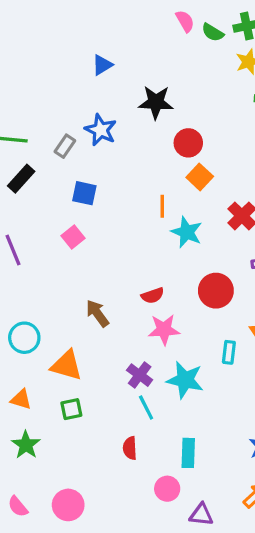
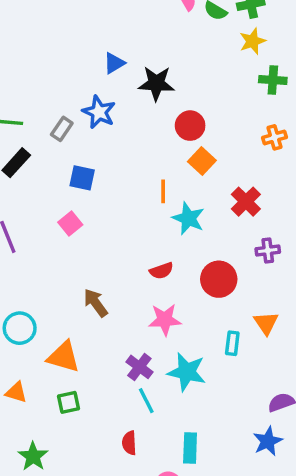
blue triangle: (102, 65) -> (114, 63), moved
red semicircle: (153, 295) -> (161, 271), moved
green star: (26, 445) -> (33, 456), moved

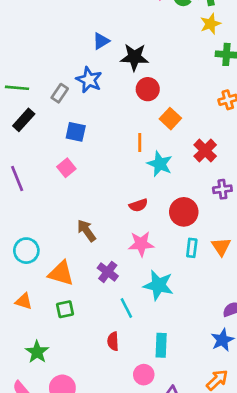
red circle: (190, 126) -> (148, 89), moved
cyan rectangle: (232, 343) -> (192, 248), moved
purple cross: (139, 367) -> (108, 272), moved

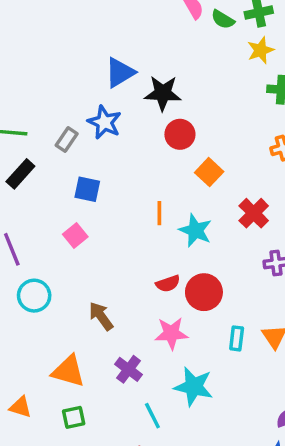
blue triangle: (101, 41) -> (120, 73), size x1.4
orange line: (140, 143) -> (159, 213), moved
red circle: (184, 212) -> (204, 292), moved
cyan circle: (26, 251) -> (34, 296), moved

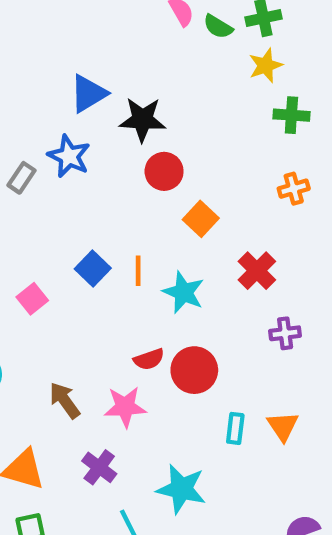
blue square: (87, 189) -> (93, 269), moved, turned 32
pink star: (171, 333) -> (125, 407), moved

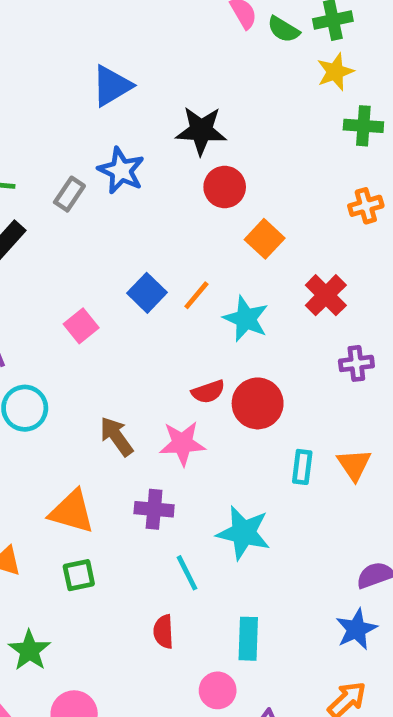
blue triangle: (88, 94) -> (112, 86), moved
orange line: (138, 271) -> (196, 295), turned 40
purple cross: (99, 467) -> (154, 509), turned -32

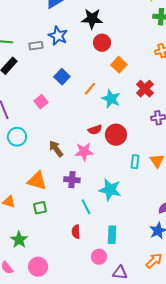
gray rectangle: (69, 194) -> (36, 46), turned 48
blue square: (147, 293) -> (62, 77), moved

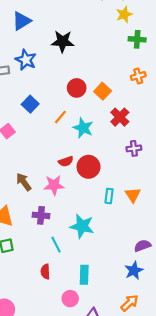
red circle: (102, 43) -> (77, 88), moved
orange square: (119, 65) -> (103, 91), moved

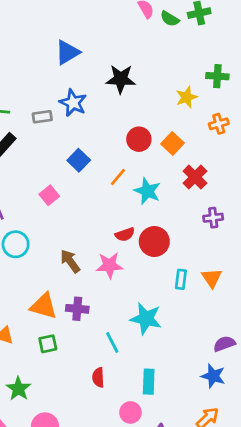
yellow star: (124, 14) -> (187, 97), moved
purple cross: (41, 215) -> (77, 309), moved
blue star: (134, 271) -> (213, 376), turned -30

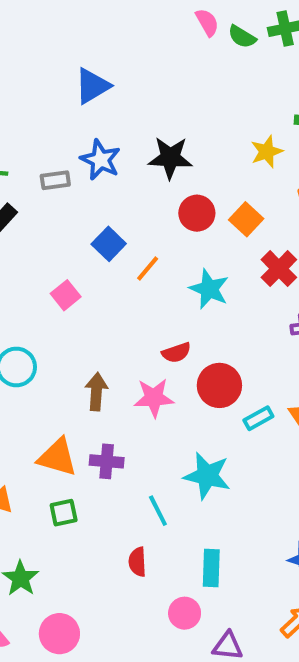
black star: (121, 79) -> (170, 158), moved
orange line: (118, 177) -> (148, 269), moved
red circle: (154, 241) -> (219, 385), moved
brown arrow: (70, 261) -> (96, 392), turned 40
cyan rectangle: (181, 279) -> (258, 418), turned 54

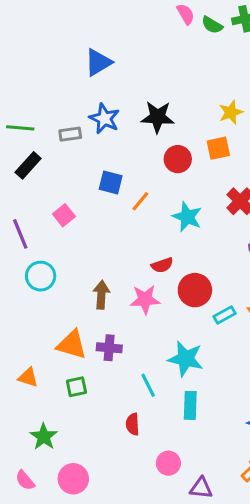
orange square: (246, 219) -> (218, 148), moved, turned 35
blue square: (109, 244) -> (111, 182), turned -30
pink square: (66, 295) -> (64, 215), moved
cyan rectangle: (211, 568) -> (190, 405), moved

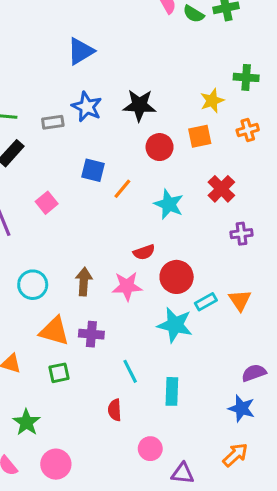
cyan circle: (41, 276) -> (33, 285), moved
cyan star: (186, 359) -> (175, 325), moved

